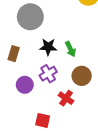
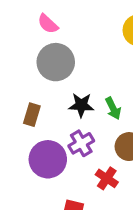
purple circle: (25, 85) -> (48, 159), size x1.5

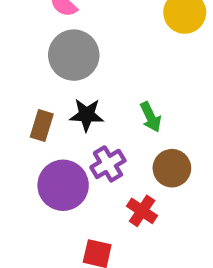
black star: (81, 105) -> (87, 115), moved

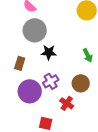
black star: (87, 115) -> (49, 52), moved
green arrow: (151, 117) -> (88, 55), moved

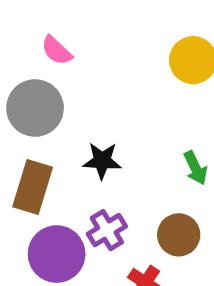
gray circle: (35, 30) -> (35, 108), moved
brown rectangle: (20, 63) -> (33, 187), size x1.5

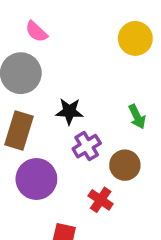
purple cross: (107, 230) -> (87, 146), moved

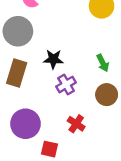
brown circle: (125, 165) -> (107, 95), moved
purple circle: (36, 179) -> (25, 124), moved

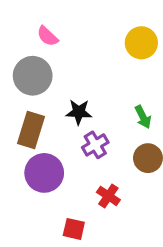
purple circle: (25, 124) -> (44, 173), moved

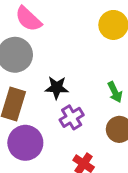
pink semicircle: (47, 36) -> (28, 19), size x1.4

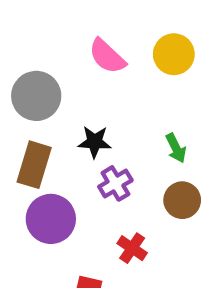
pink semicircle: (28, 19) -> (107, 56), moved

